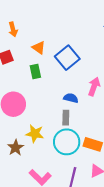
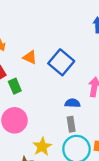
green rectangle: (35, 72) -> (15, 86), moved
yellow star: (35, 134) -> (42, 147), turned -30

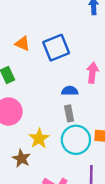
blue square: (61, 62) -> (56, 48), turned 30

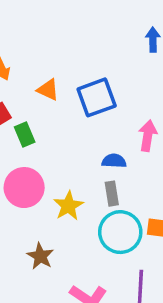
yellow star: (39, 138) -> (68, 206), moved

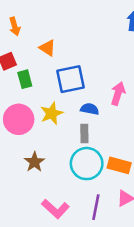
blue square: (97, 97) -> (70, 79), moved
yellow star: (68, 206) -> (52, 113), moved
brown star: (40, 256) -> (35, 162), moved

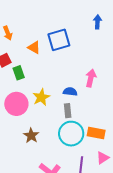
blue square: (70, 79) -> (59, 40), moved

